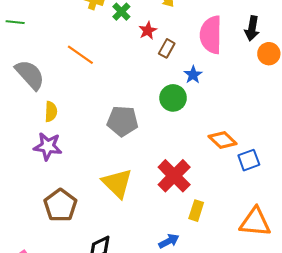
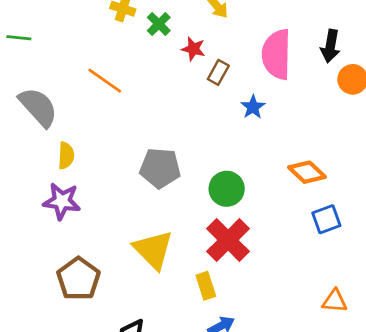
red star: (148, 31) -> (193, 49), turned -30
green circle: (173, 98) -> (227, 189), moved
orange diamond: (223, 140) -> (307, 172), moved
yellow rectangle: (196, 211) -> (206, 286), moved, turned -36
orange triangle: (255, 222) -> (335, 301), size x0.6

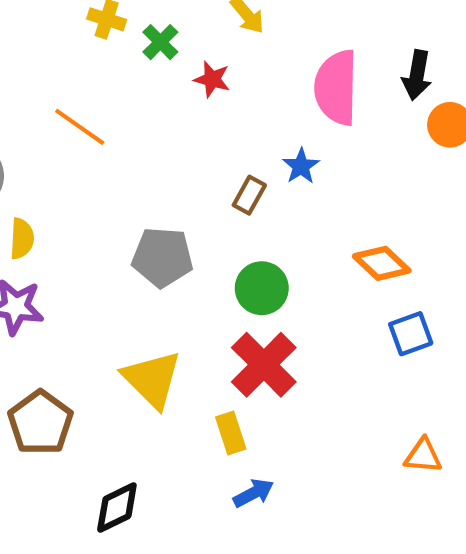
brown rectangle: (218, 72) -> (249, 195), moved

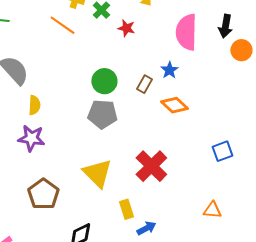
orange line: (80, 127) -> (62, 25), moved
orange diamond: (382, 263) -> (174, 105), moved
green circle: (262, 288) -> (104, 81), moved
yellow rectangle: (231, 433) -> (126, 209), moved
orange triangle: (423, 456) -> (212, 210), moved

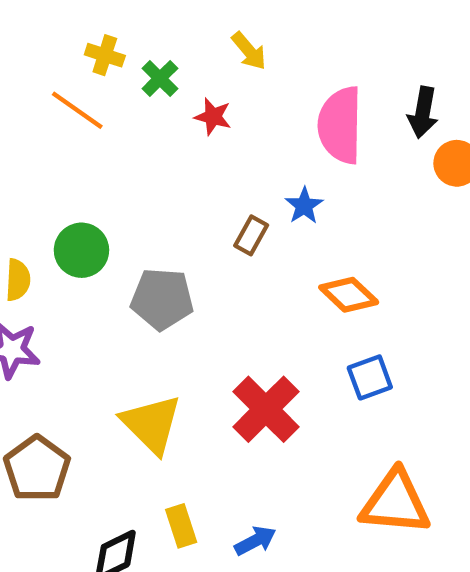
green circle: (104, 81) -> (81, 250), moved
orange diamond: (174, 105) -> (349, 295), moved
blue square: (222, 151) -> (370, 377), moved
yellow rectangle: (126, 209) -> (181, 526), moved
orange triangle: (212, 210) -> (395, 503), size x1.8

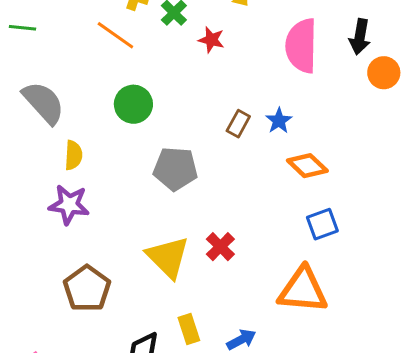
blue star: (304, 206) -> (279, 121), moved
green circle: (81, 250) -> (133, 104), moved
red cross: (266, 409) -> (220, 247), moved, size x0.6
orange triangle: (395, 503) -> (303, 290), moved

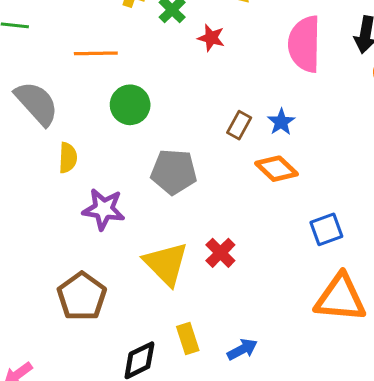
orange line: (115, 35) -> (96, 53), moved, turned -36
orange diamond: (307, 166) -> (277, 169), moved
purple star: (69, 205) -> (104, 209), moved
orange triangle: (303, 290) -> (340, 298), moved

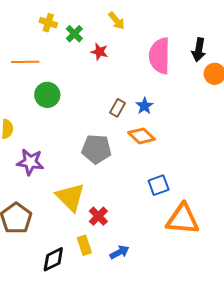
gray pentagon: (174, 172) -> (96, 149), moved
blue square: (326, 229) -> (159, 185), moved
red cross: (220, 253) -> (98, 216), moved

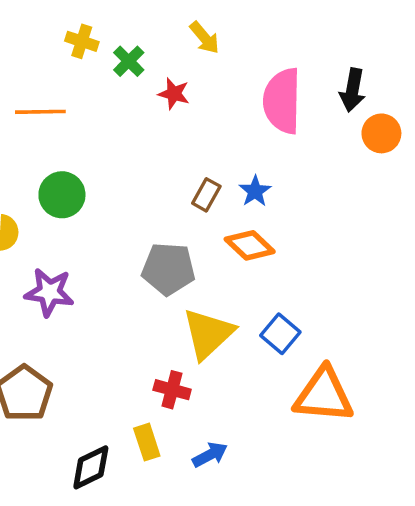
green circle: (47, 95) -> (62, 195), moved
blue square: (159, 185) -> (280, 334), turned -30
yellow triangle: (70, 197) -> (208, 334), moved, turned 32
red cross: (98, 216) -> (172, 390), turned -30

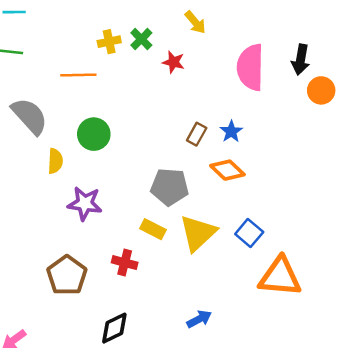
yellow cross: (82, 41) -> (109, 42), moved, turned -30
red cross: (172, 390) -> (125, 263), moved
yellow rectangle: (147, 442) -> (153, 229), moved, turned -45

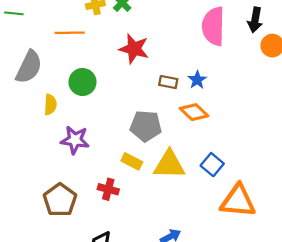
red star: (173, 62) -> (134, 49), moved, size x1.6
gray semicircle: (30, 116) -> (29, 67), turned 68
brown rectangle: (197, 134) -> (168, 82), turned 72
yellow triangle: (198, 233) -> (169, 165), turned 44

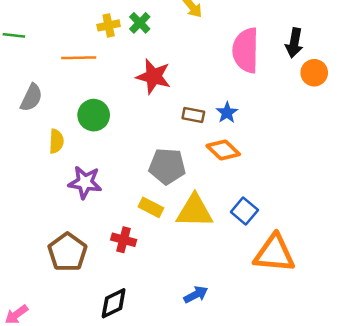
gray semicircle: (29, 67) -> (31, 98), size x0.7

